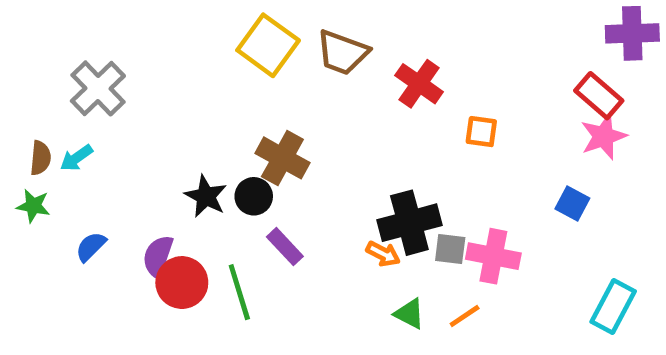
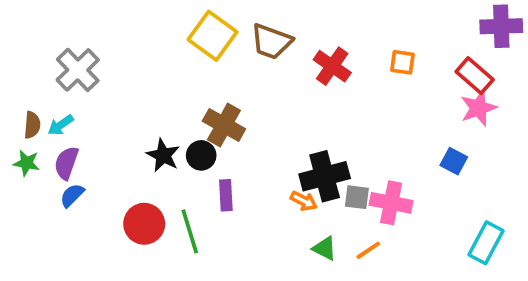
orange square: (481, 132) -> (402, 62), moved
purple rectangle: (285, 247) -> (226, 195), turned 40
purple semicircle: (158, 256) -> (66, 163), moved

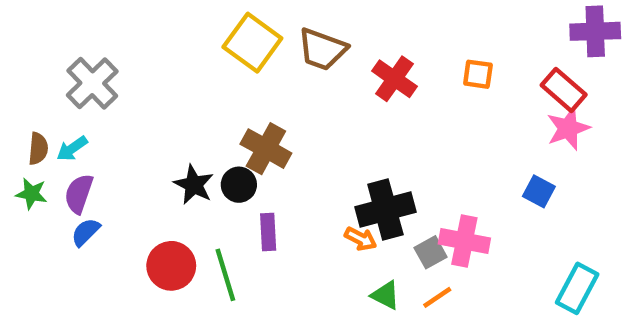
gray square: (357, 197) -> (431, 252), moved, turned -36

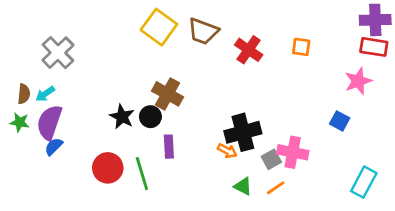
red rectangle: (564, 90) -> (374, 47), moved, turned -32
purple semicircle: (79, 194) -> (49, 122), size x1.4

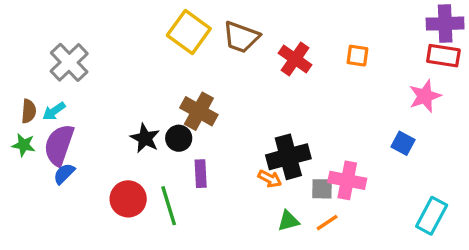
gray square: (271, 159) -> (322, 189), turned 30
green triangle: (243, 186) -> (288, 221), turned -42

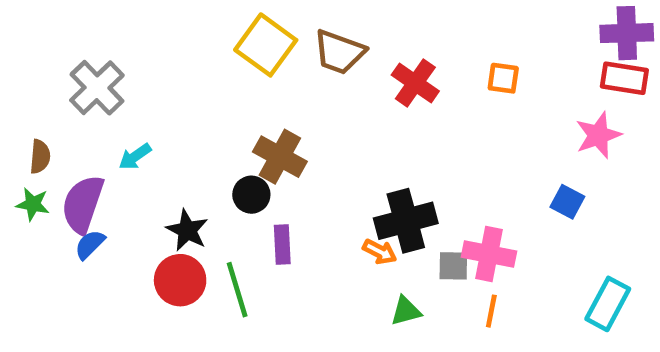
cyan arrow: (54, 111) -> (135, 157), moved
black star: (145, 138) -> (187, 230), moved
orange line: (327, 223) -> (491, 311), moved, turned -45

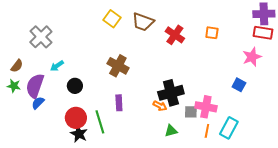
yellow square: (266, 45) -> (112, 19), size x0.7
brown semicircle: (40, 157) -> (17, 66), turned 32
black circle: (251, 195) -> (75, 86), moved
black star: (187, 230) -> (79, 134), moved
cyan rectangle: (608, 304) -> (229, 128), moved

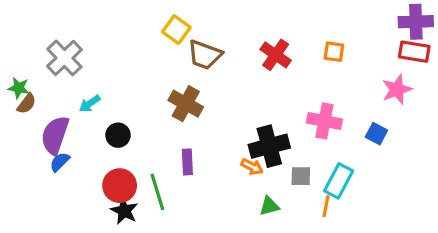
brown trapezoid: (143, 22) -> (205, 55), moved
green star: (14, 86) -> (19, 88), moved
pink cross: (206, 107) -> (324, 121), moved
cyan rectangle: (229, 128) -> (339, 181), moved

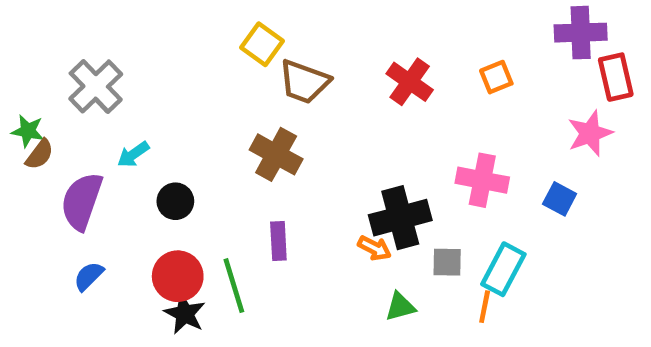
purple cross: (416, 22) -> (581, 33), moved
orange square: (334, 52) -> (496, 77), turned -30
red rectangle: (414, 52) -> (616, 77), turned 68
blue semicircle: (60, 162) -> (89, 276), moved

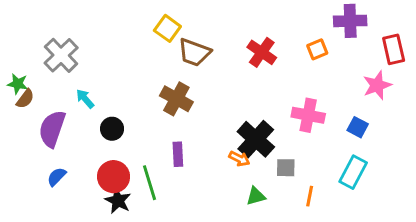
purple cross: (581, 33) -> (350, 21), moved
cyan arrow: (133, 154) -> (85, 99), turned 84
black cross: (400, 218) -> (256, 139), turned -33
cyan rectangle: (503, 269) -> (353, 172), moved

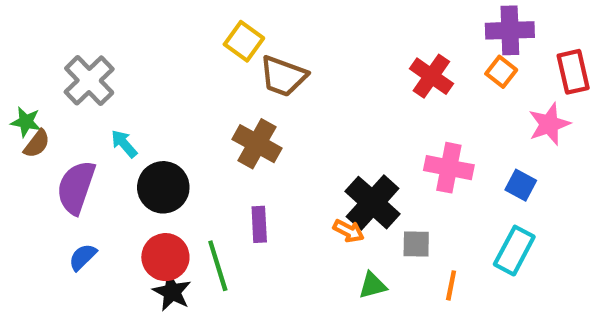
orange square: (317, 49) -> (501, 72), moved, turned -30
red cross: (262, 52) -> (431, 76), moved
black circle: (112, 129) -> (163, 187), size x1.5

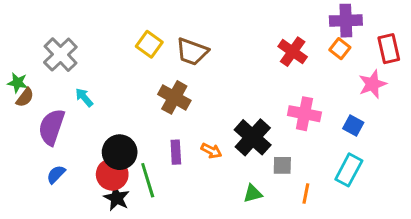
yellow square: (244, 41) -> (149, 44), moved
black circle: (163, 187) -> (120, 152), moved
orange arrow: (349, 231) -> (211, 151), moved

